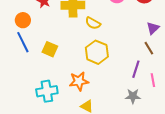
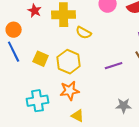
yellow hexagon: (97, 52) -> (69, 62), moved
purple line: (136, 69) -> (114, 66), moved, turned 54

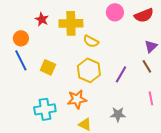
yellow hexagon: (69, 62) -> (89, 70), moved
purple line: (114, 66) -> (121, 74), turned -42
gray star: (124, 106) -> (118, 114), moved

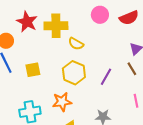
red star: (42, 19) -> (27, 22), size x1.5
yellow square: (48, 67) -> (33, 70), turned -35

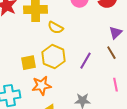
yellow square: (33, 70) -> (28, 63), moved

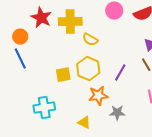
orange star: (41, 86) -> (98, 96), moved

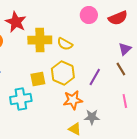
yellow cross: (70, 22) -> (40, 40), moved
cyan cross: (44, 108) -> (21, 99), moved
yellow triangle: (84, 123) -> (75, 129), moved

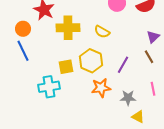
yellow semicircle: (65, 44) -> (102, 32), moved
gray star: (92, 117) -> (128, 98), moved
yellow triangle: (75, 129) -> (138, 117), moved

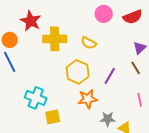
yellow square: (66, 67) -> (53, 117), moved
cyan cross: (49, 87) -> (36, 98), turned 30
gray star: (128, 98) -> (108, 119), moved

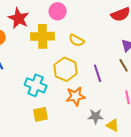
pink circle: (104, 14) -> (58, 11), moved
purple line: (110, 76) -> (98, 73), turned -48
cyan cross: (36, 98) -> (36, 85), moved

